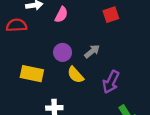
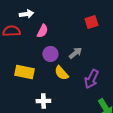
pink semicircle: (61, 15) -> (42, 31), moved

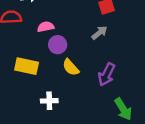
pink semicircle: (42, 31) -> (46, 27), moved, turned -128
gray arrow: (75, 53) -> (99, 33), moved

